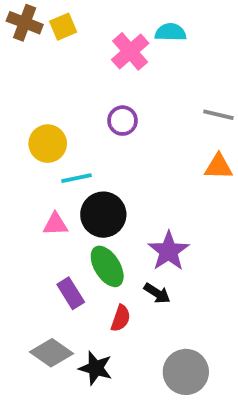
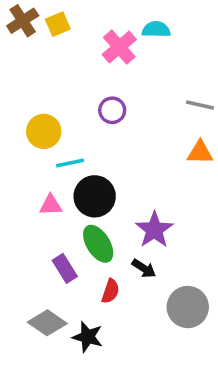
brown cross: (25, 23) -> (23, 21), turned 36
gray circle: (186, 372) -> (188, 307), moved

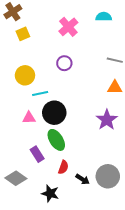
yellow square: (58, 24) -> (23, 34), moved
cyan semicircle: (156, 29) -> (104, 17), moved
purple star: (154, 230) -> (107, 120), moved
black arrow: (144, 268) -> (83, 179), moved
gray diamond: (47, 323) -> (16, 178), moved

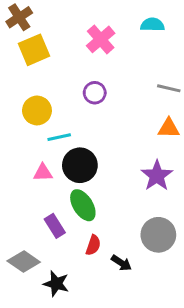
yellow square: (23, 34) -> (34, 50), size x1.5
gray circle: (108, 176) -> (158, 235), moved
black star: (50, 193) -> (56, 284), moved

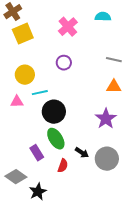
pink triangle: (43, 173) -> (17, 102), moved
black arrow: (121, 263) -> (82, 153), moved
black star: (56, 284) -> (38, 192), turned 30

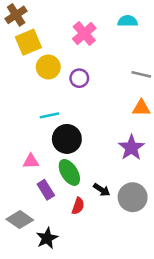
yellow circle: (25, 75) -> (48, 67), moved
pink triangle: (17, 102) -> (31, 161), moved

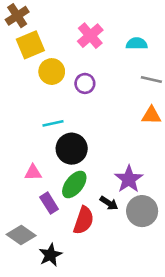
cyan semicircle: (128, 21) -> (137, 44), moved
purple star: (131, 148) -> (129, 179), moved
green ellipse: (69, 172) -> (74, 184), turned 70
red semicircle: (78, 206) -> (84, 220), size x1.5

